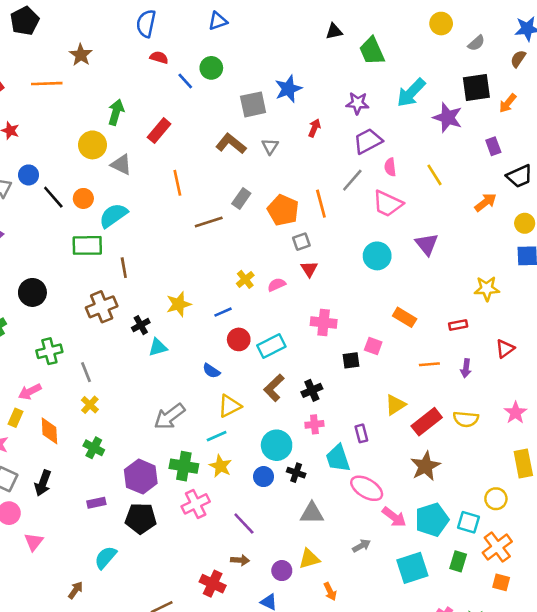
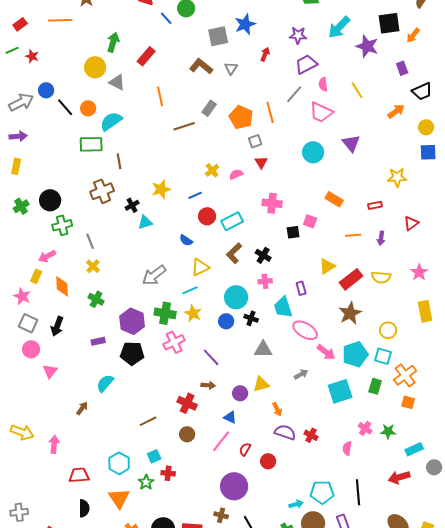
black circle: (32, 292) -> (50, 200), moved
black cross: (312, 390) -> (263, 255), turned -35
yellow circle: (496, 499) -> (388, 330), moved

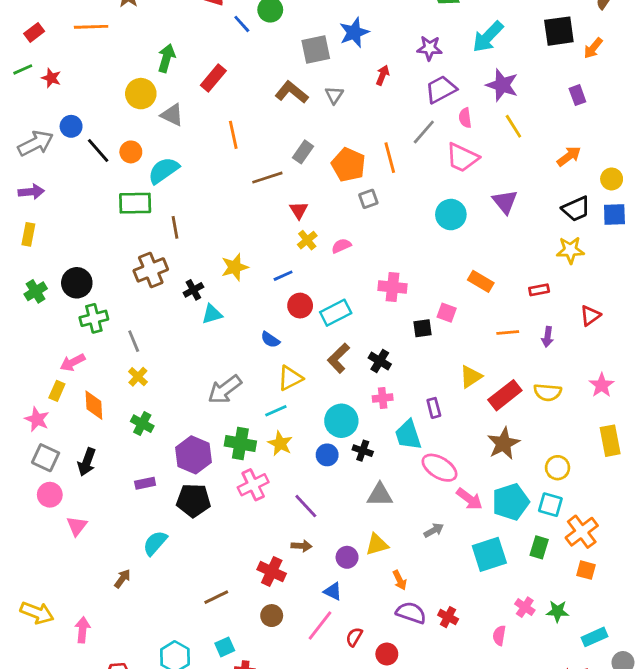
purple star: (367, 46) -> (502, 85), moved
black trapezoid: (422, 91) -> (576, 209), moved
red triangle: (261, 162) -> (299, 210), moved

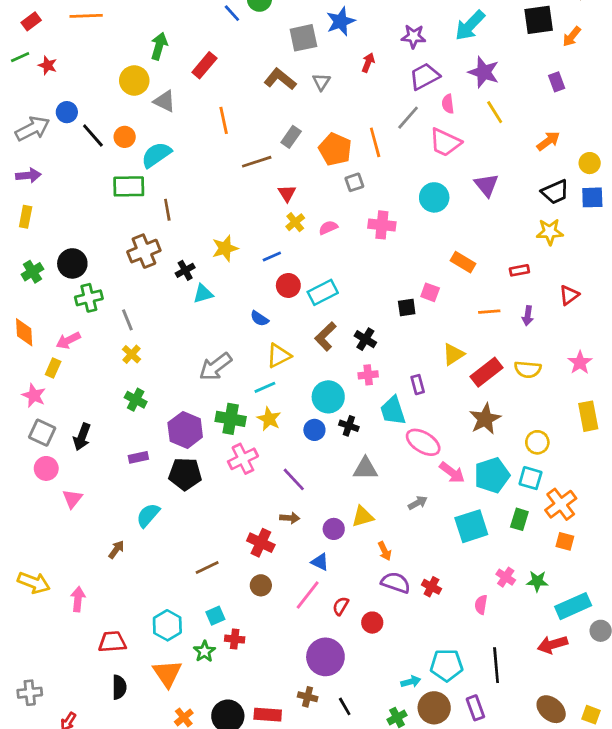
pink cross: (393, 287) -> (382, 225), moved
orange diamond: (94, 405) -> (24, 332), moved
cyan rectangle: (595, 637) -> (573, 606), size x1.4

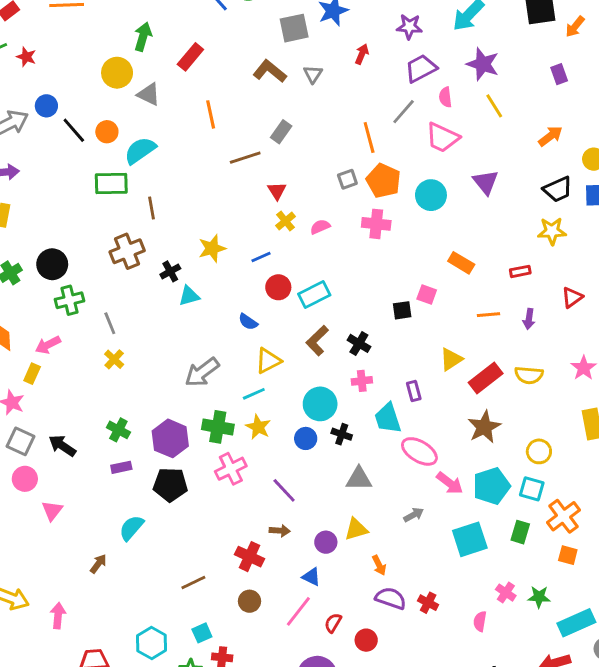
orange pentagon: (335, 149) -> (383, 181), moved
green cross: (136, 400) -> (118, 430), moved
black arrow: (82, 437) -> (62, 446), turned 104

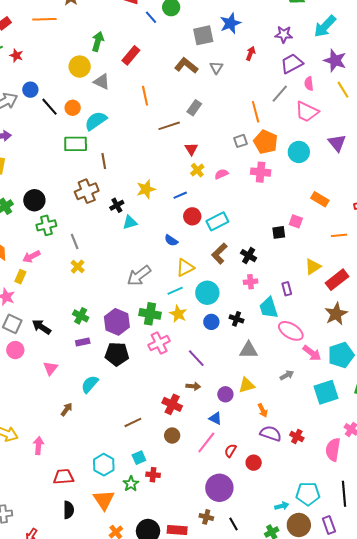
cyan circle: (320, 404) -> (207, 293), moved
pink triangle: (52, 510) -> (50, 368), moved
pink semicircle: (480, 621) -> (333, 450), size x1.6

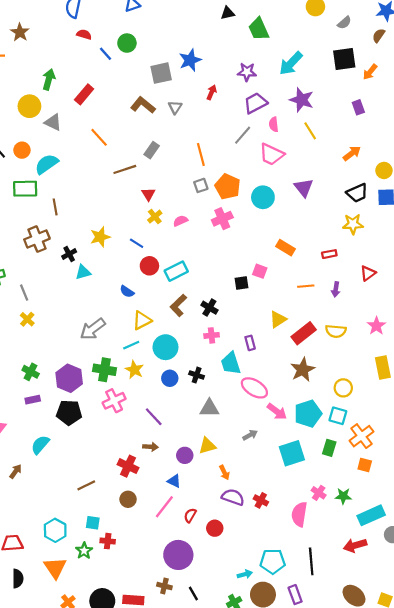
orange line: (145, 96) -> (99, 137), turned -30
orange line: (256, 112) -> (201, 154), moved
pink cross: (261, 172) -> (222, 219), turned -30
blue line: (180, 195) -> (137, 243), turned 56
cyan square: (139, 458) -> (93, 523), turned 32

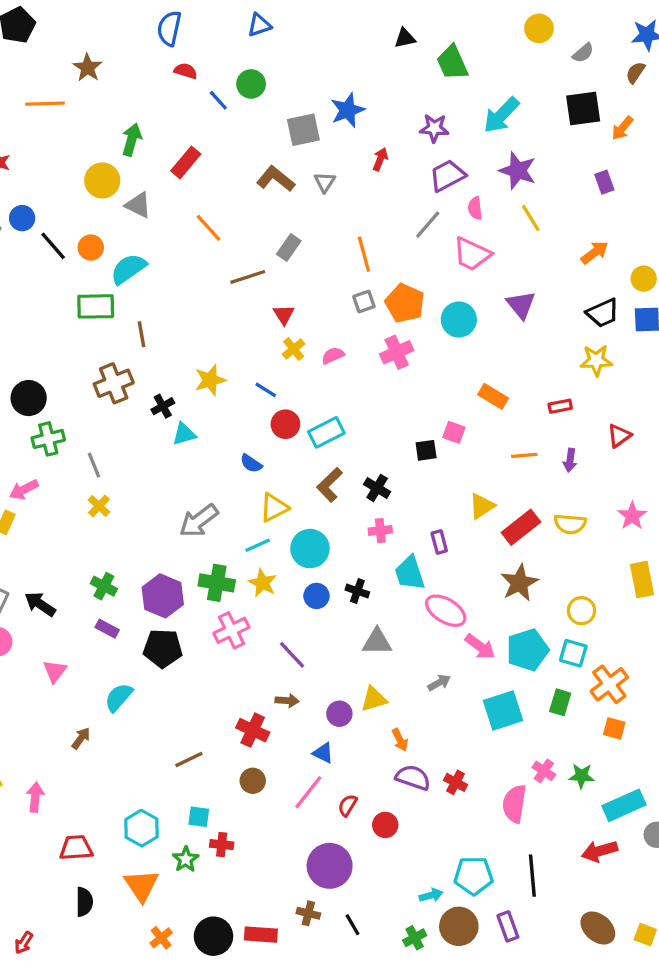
purple rectangle: (33, 400) -> (107, 629), turned 40

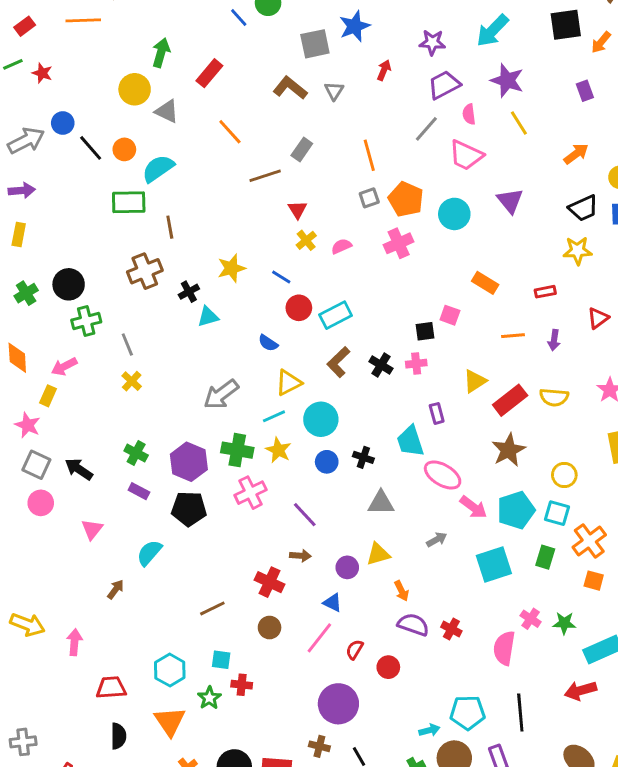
pink cross: (380, 531) -> (416, 364), moved

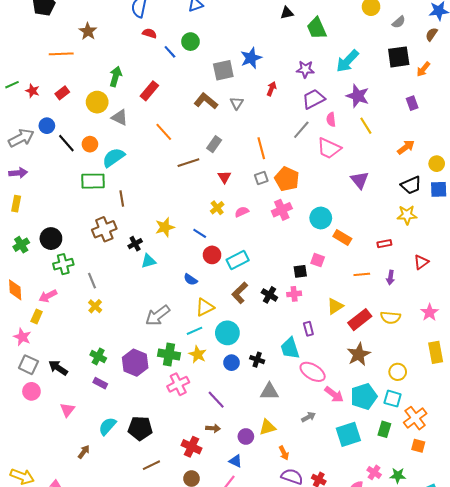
red rectangle: (25, 26) -> (62, 93), moved
red triangle: (297, 210) -> (224, 177), moved
cyan circle: (454, 214) -> (321, 218), moved
black pentagon: (189, 509) -> (140, 428), moved

